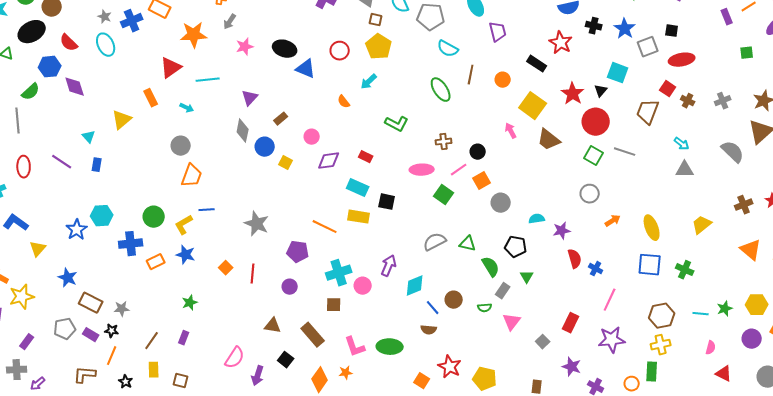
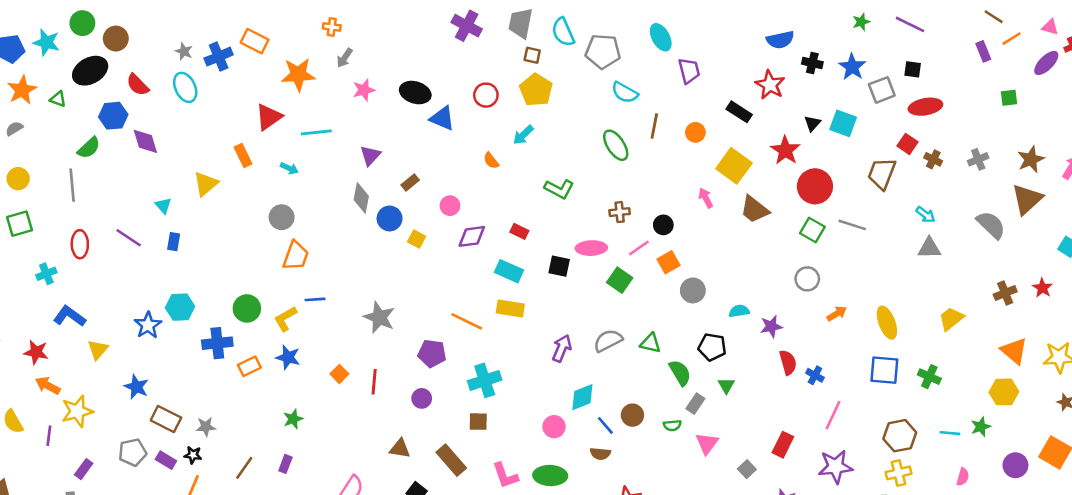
black triangle: (601, 91) -> (812, 123), moved
black square: (387, 202) -> (559, 266), moved
purple arrow: (389, 266) -> (562, 348), moved
pink circle: (363, 286) -> (554, 427), moved
yellow hexagon: (757, 305) -> (1004, 392), moved

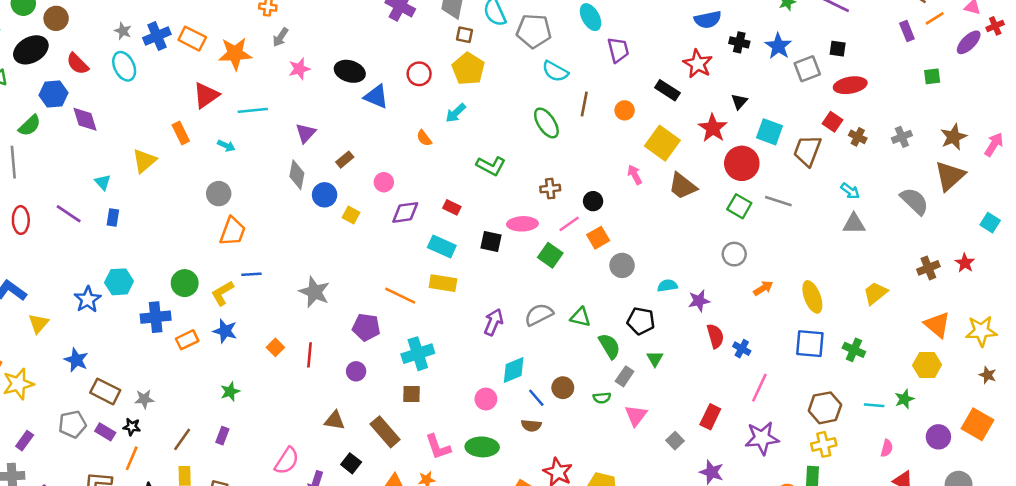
orange rectangle: (255, 41) -> (192, 39), moved
cyan square: (843, 123) -> (770, 132), moved

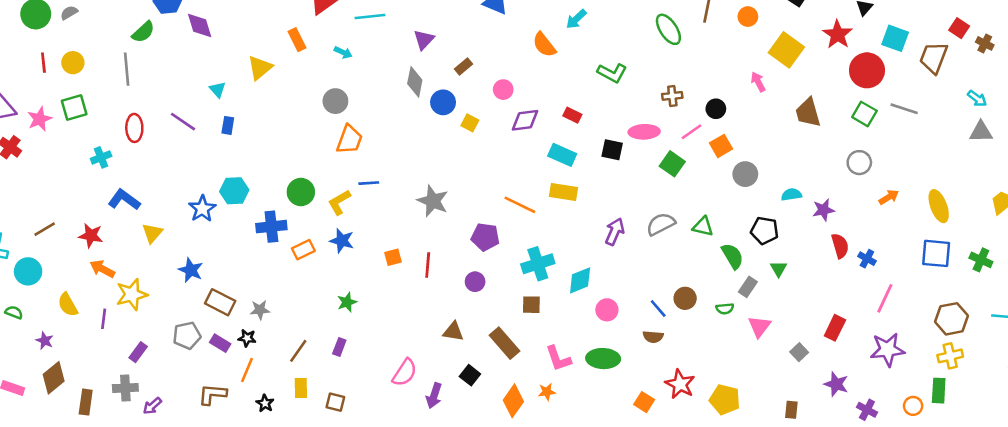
orange semicircle: (424, 138) -> (544, 45), size x1.5
brown trapezoid: (683, 186) -> (808, 113), moved, turned 36
orange square: (275, 347) -> (393, 257), turned 30
cyan diamond: (514, 370) -> (580, 280), moved

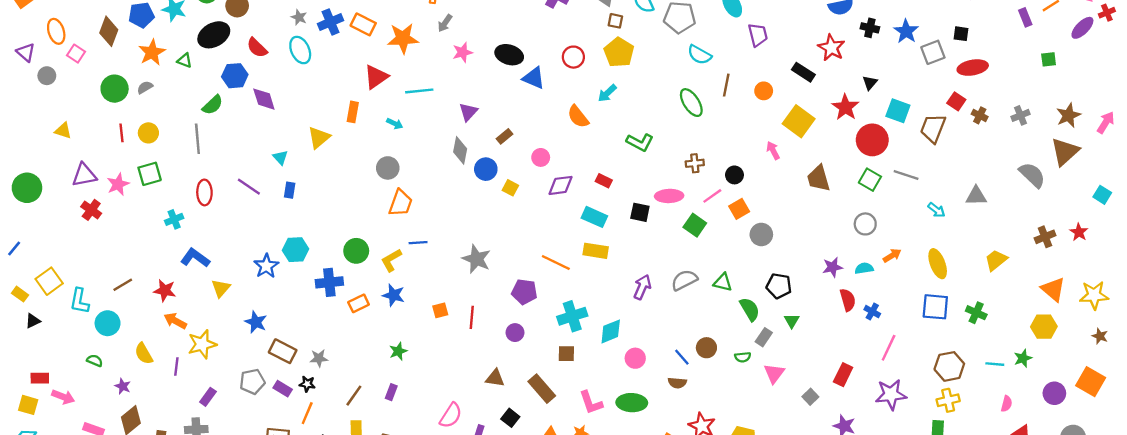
orange rectangle: (297, 40) -> (353, 112), turned 36
cyan arrow: (977, 99) -> (936, 210), moved
cyan semicircle: (791, 195) -> (864, 268), moved

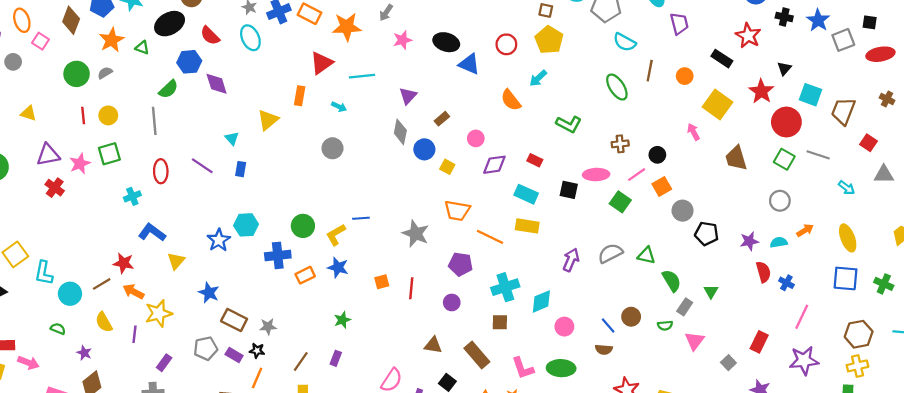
red square: (956, 101) -> (868, 143), moved
orange trapezoid: (401, 203) -> (457, 211), moved, turned 80
brown line: (123, 285) -> (102, 284), moved
black pentagon: (779, 286) -> (707, 234), moved

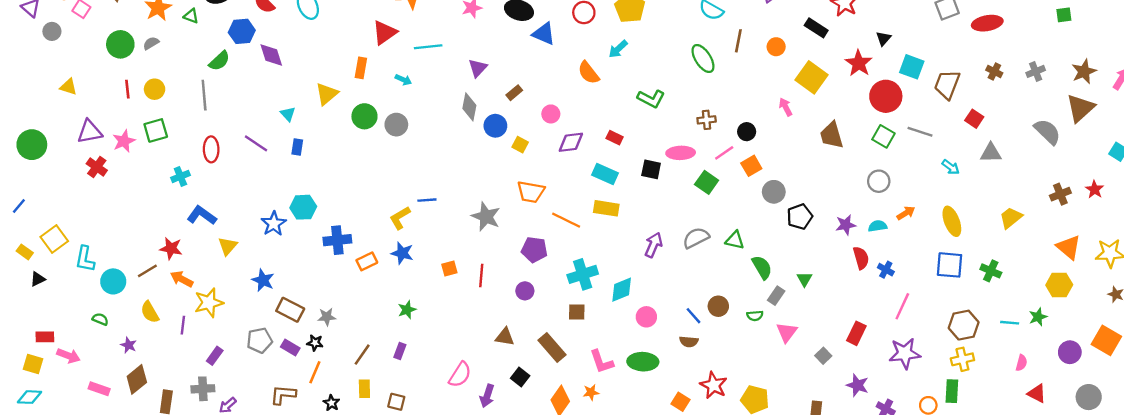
green circle: (303, 226) -> (364, 116), moved
black pentagon: (707, 234) -> (800, 217), turned -30

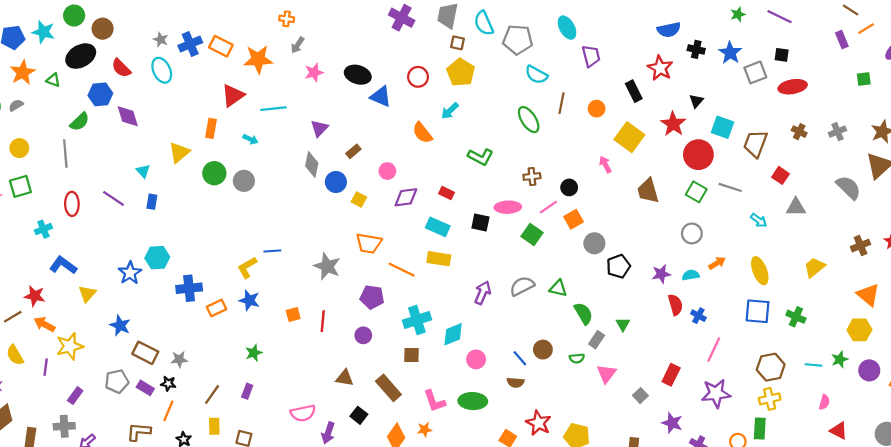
black rectangle: (816, 28) -> (634, 91), turned 30
purple circle: (1070, 352) -> (869, 370), moved
pink semicircle: (460, 375) -> (303, 413), turned 45

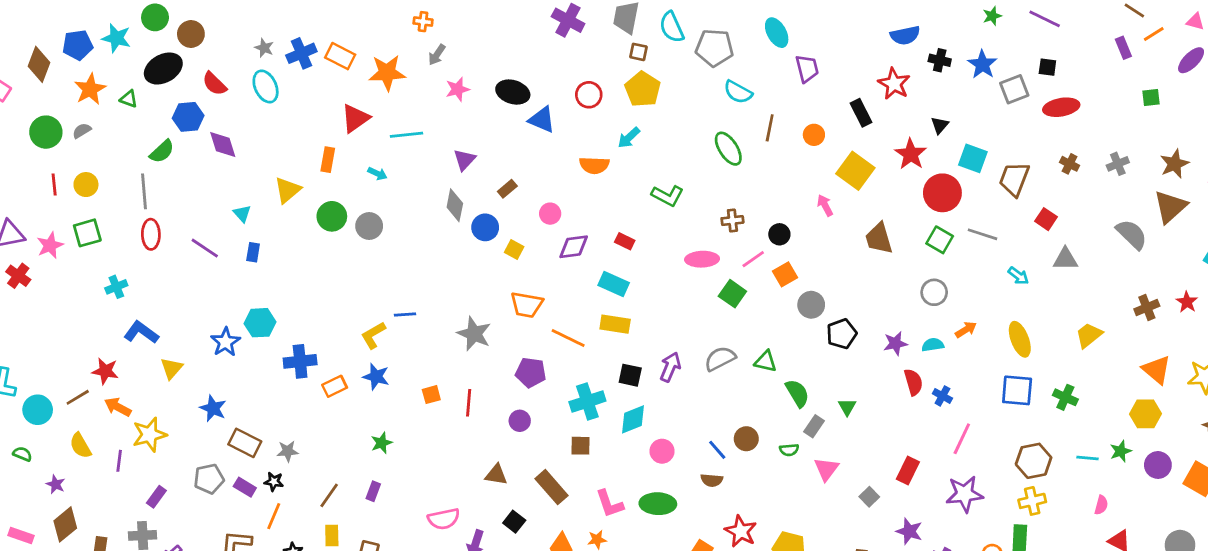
orange semicircle: (422, 133) -> (594, 165), turned -50
red ellipse: (72, 204) -> (151, 234), moved
black square: (480, 223) -> (630, 375), moved

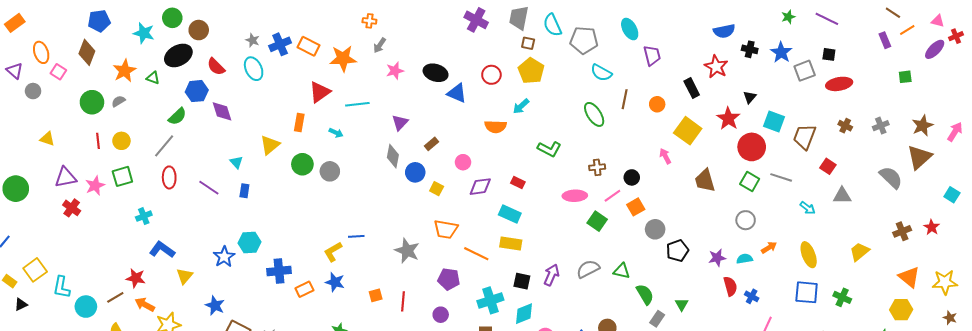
blue pentagon: (78, 45) -> (99, 21), moved
gray line: (144, 191) -> (164, 146), turned 45

